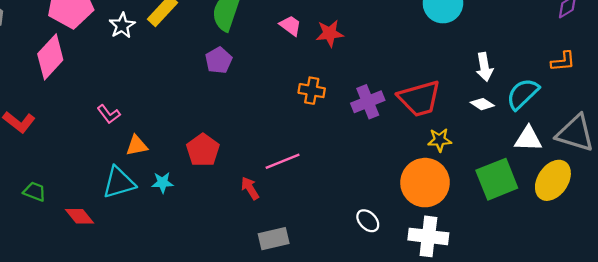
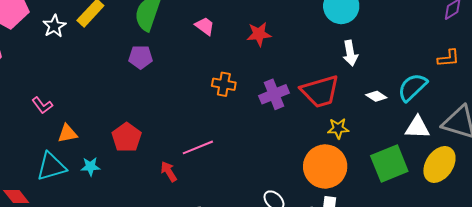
red star: (330, 33) -> (259, 34), moved
purple pentagon: (219, 60) -> (141, 57), turned 30
white arrow: (484, 67) -> (350, 53), moved

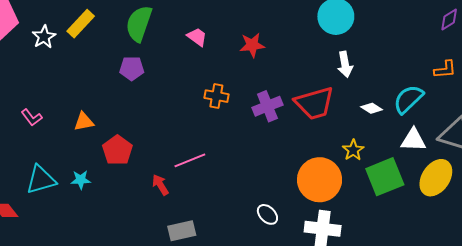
yellow star: (338, 128) -> (353, 150), moved, turned -30
orange triangle: (67, 133) -> (84, 122), moved

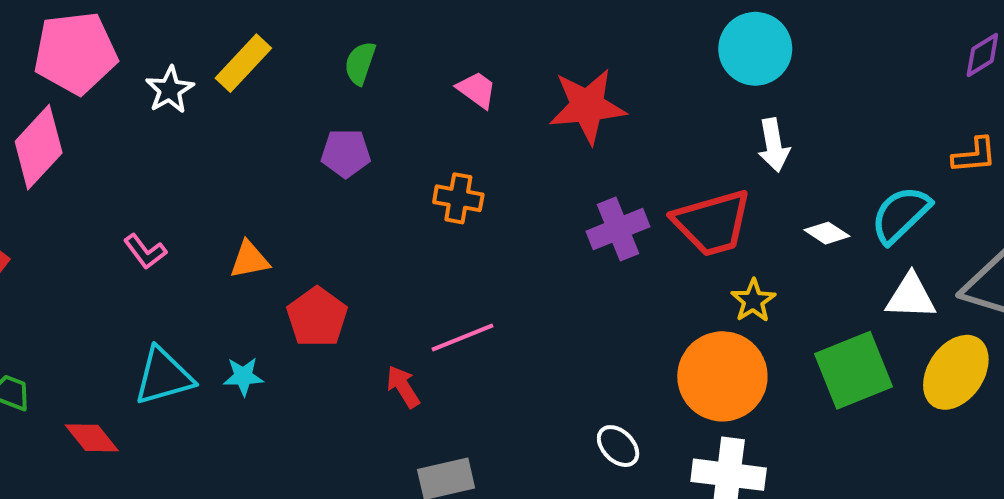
green semicircle: (139, 24) -> (360, 63), size x0.6
red star: (252, 45) -> (587, 106), size x1.5
orange cross: (216, 96) -> (458, 198), moved
yellow star: (353, 150) -> (753, 301), moved

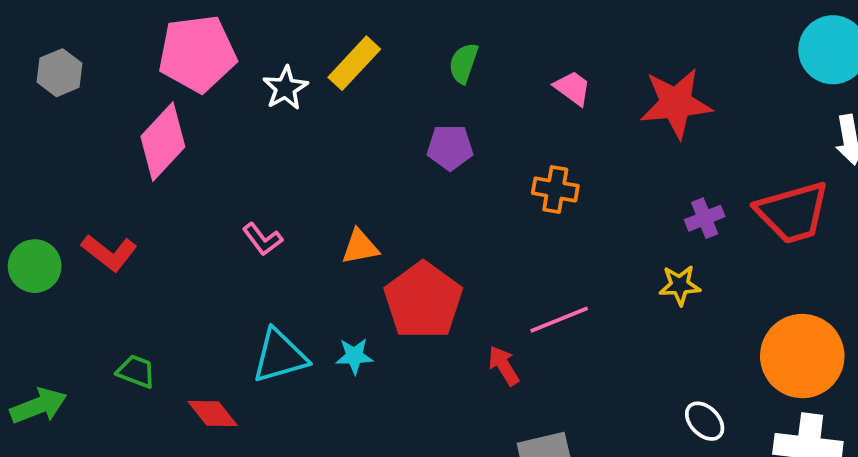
purple cross: (618, 229) -> (705, 218), size x0.7
yellow star: (753, 301) -> (680, 285), moved, turned 30
red pentagon: (317, 317) -> (423, 301), size x1.4

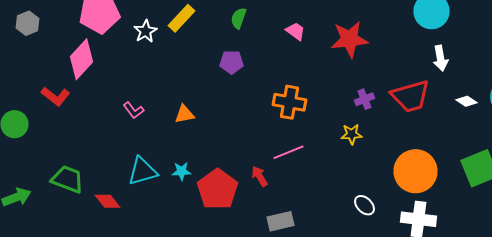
orange cross: (555, 189) -> (290, 102), moved, size x1.4
red L-shape: (109, 253) -> (56, 96), moved
red pentagon: (423, 301) -> (218, 189), moved
green trapezoid: (136, 371) -> (68, 179), size x1.6

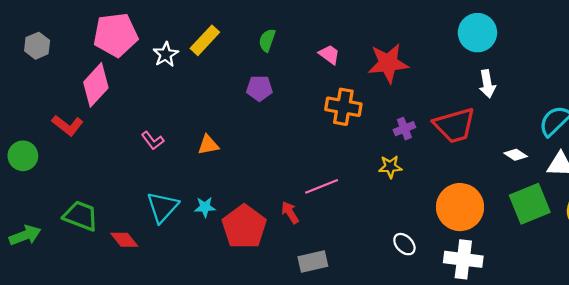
white diamond: (466, 101) -> (516, 155), moved
orange cross: (290, 102) -> (343, 107), moved
cyan triangle: (142, 171) -> (162, 207), turned -32

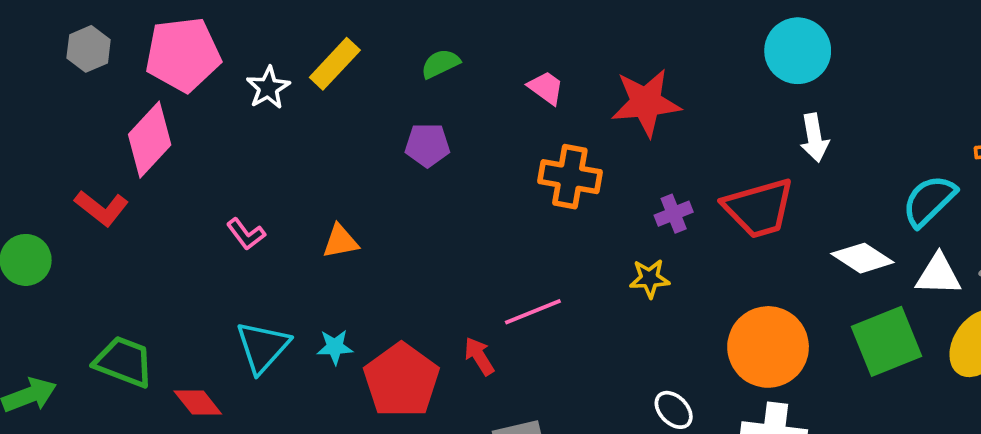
green semicircle: (267, 40) -> (440, 64), turned 45
gray hexagon: (37, 46) -> (89, 49), moved
white diamond: (516, 155) -> (862, 258), size x1.5

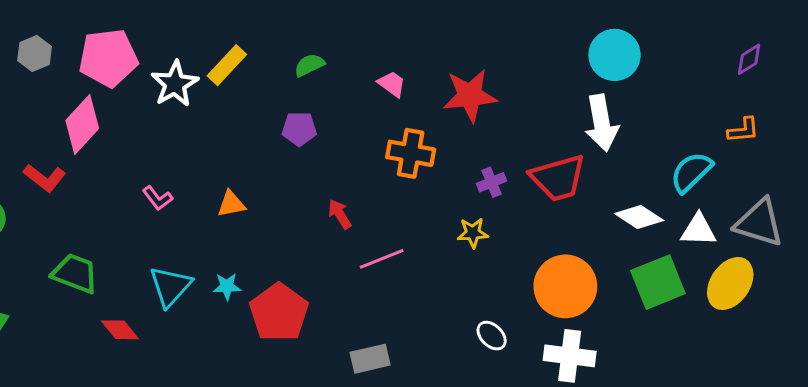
cyan circle: (798, 51) -> (615, 55), moved
white star: (268, 88) -> (175, 84), size x1.4
white arrow: (814, 138) -> (602, 123), size x1.5
red arrow: (479, 356) -> (340, 214), moved
green trapezoid: (124, 362) -> (75, 273), moved

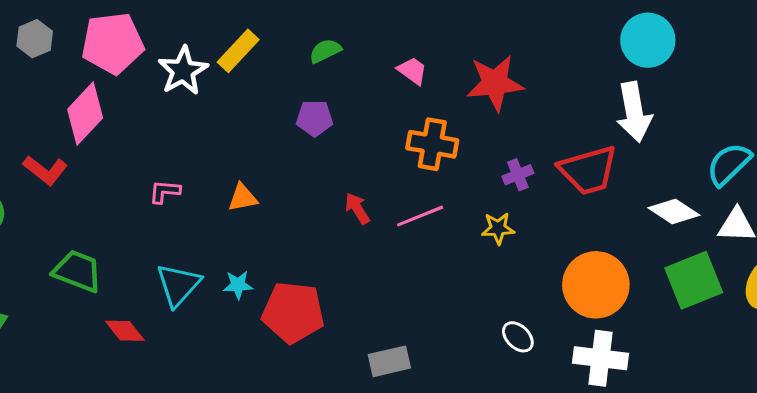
pink L-shape: (157, 198) -> (165, 192), turned 132
pink line: (382, 259) -> (420, 216), moved
red pentagon: (279, 312) -> (293, 312), turned -30

